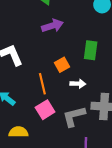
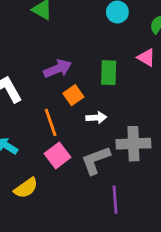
purple arrow: (52, 26) -> (58, 69), moved
yellow semicircle: (18, 132) -> (26, 188), turned 150

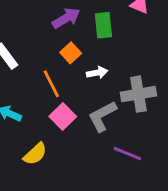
purple arrow: (58, 69) -> (66, 18), moved
purple line: (115, 200) -> (127, 154), turned -56

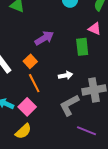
green rectangle: (103, 25) -> (82, 47), moved
orange square: (71, 53) -> (30, 61), moved
pink square: (63, 116) -> (27, 107), moved

